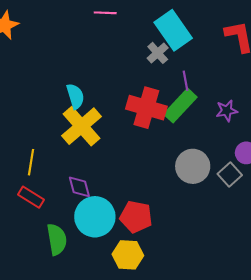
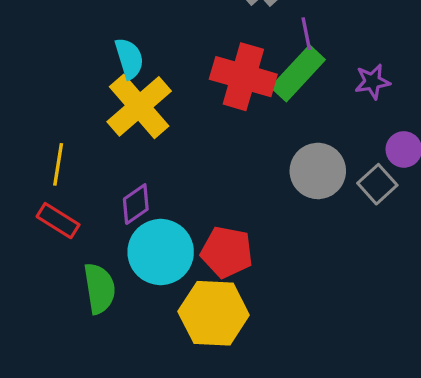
purple diamond: (79, 187) -> (136, 204), turned 70
yellow hexagon: (128, 255) -> (214, 313), size x1.4

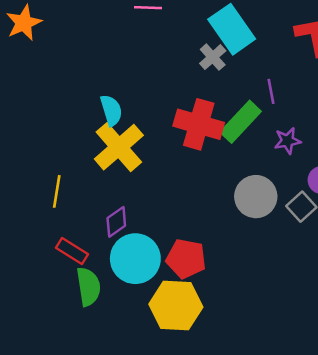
purple line: (306, 34) -> (271, 91), moved
purple star: (372, 82) -> (287, 141), moved
red rectangle: (58, 221) -> (72, 251), moved

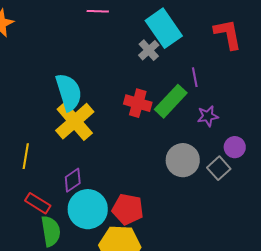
cyan semicircle: (111, 110) -> (69, 92), size x1.5
red cross: (199, 124) -> (138, 103), size x0.7

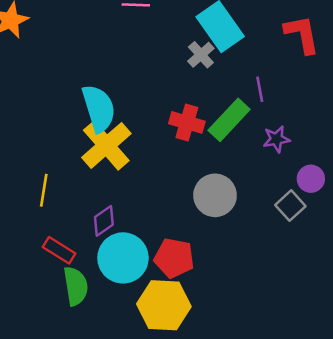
gray circle: (183, 160) -> (215, 195), moved

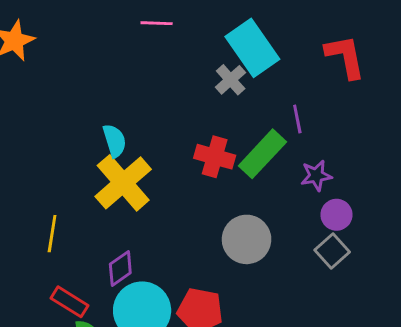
cyan semicircle: (99, 108) -> (114, 141), size x0.6
purple circle: (311, 179) -> (336, 215), moved

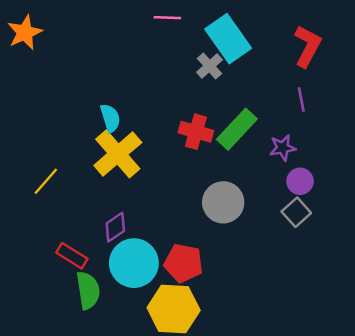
pink line: (157, 23) -> (167, 18), moved
red L-shape: (345, 57) -> (307, 46), turned 39
purple line: (297, 119) -> (301, 99), moved
yellow line: (52, 234) -> (46, 181), moved, turned 32

